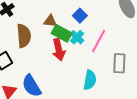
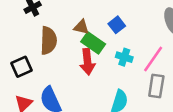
cyan cross: (77, 37) -> (124, 57), moved, turned -32
pink line: (99, 41) -> (153, 59), moved

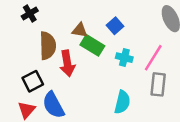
red arrow: (87, 62) -> (67, 63), moved
black square: (21, 67) -> (33, 81), moved

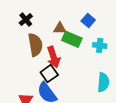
black cross: (30, 13) -> (26, 20), moved
black square: (33, 81) -> (49, 74), moved

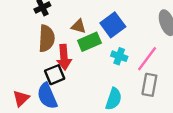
blue square: (88, 21) -> (113, 25), size x1.5
green rectangle: (72, 39) -> (89, 42), turned -60

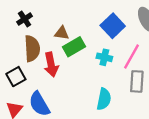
blue square: (113, 25) -> (113, 26), moved
black square: (55, 75) -> (16, 77), moved

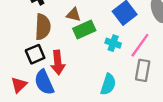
red arrow: (51, 65) -> (58, 62), moved
black square: (16, 77) -> (35, 54), moved

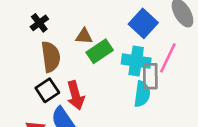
cyan cross: (113, 43) -> (136, 61), size x1.5
gray rectangle: (143, 70) -> (150, 76), moved
cyan semicircle: (108, 84) -> (142, 94), moved

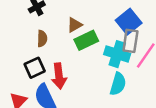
brown triangle: (84, 36) -> (75, 25), turned -42
brown semicircle: (51, 57) -> (42, 39), size x0.6
gray rectangle: (150, 76) -> (130, 41), moved

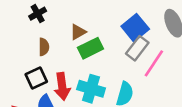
gray rectangle: (130, 41) -> (137, 48), turned 30
cyan cross: (117, 54) -> (91, 89), moved

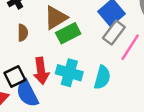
brown triangle: (78, 32) -> (56, 18), size x1.5
black square: (36, 78) -> (15, 77), moved

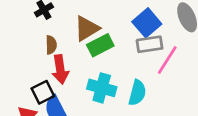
gray rectangle: (114, 33) -> (150, 44), turned 45
red arrow: (41, 71) -> (60, 69), moved

